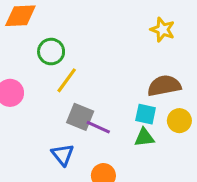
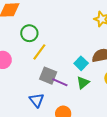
cyan square: (146, 114) -> (81, 63), moved, turned 32
green triangle: (144, 137) -> (83, 83), moved, turned -32

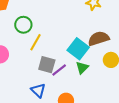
cyan square: (81, 63) -> (78, 49), size x1.5
purple line: (60, 82) -> (59, 70), turned -56

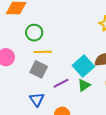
yellow line: (35, 42) -> (43, 52), turned 48
gray square: (47, 65) -> (39, 69), moved

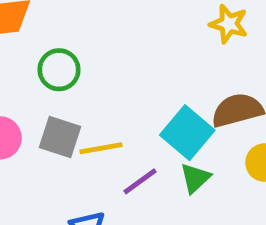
yellow line: (43, 52) -> (101, 148), moved
gray square: (39, 69) -> (60, 137), moved

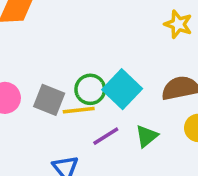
green circle: (59, 70) -> (90, 89), moved
cyan square: (187, 133) -> (122, 89), moved

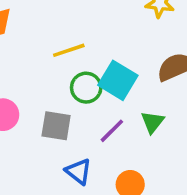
gray square: (49, 100) -> (56, 126), moved
yellow line: (79, 110) -> (69, 50), moved

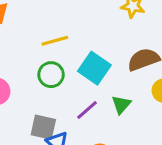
green circle: (86, 88) -> (51, 75), moved
gray square: (56, 126) -> (43, 127), moved

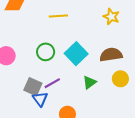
yellow line: (55, 41) -> (58, 16), moved
purple line: (87, 110) -> (52, 83), moved

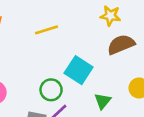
green circle: (46, 52) -> (51, 90), moved
brown semicircle: (111, 55) -> (121, 44), moved

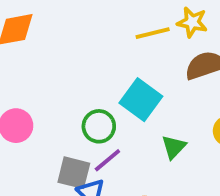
yellow line: (47, 30) -> (153, 33), moved

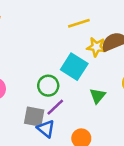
yellow star: (192, 22) -> (96, 47), moved

